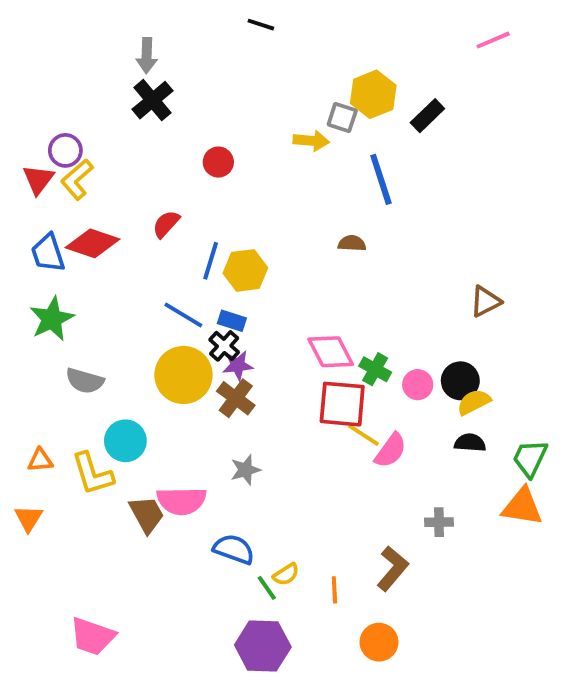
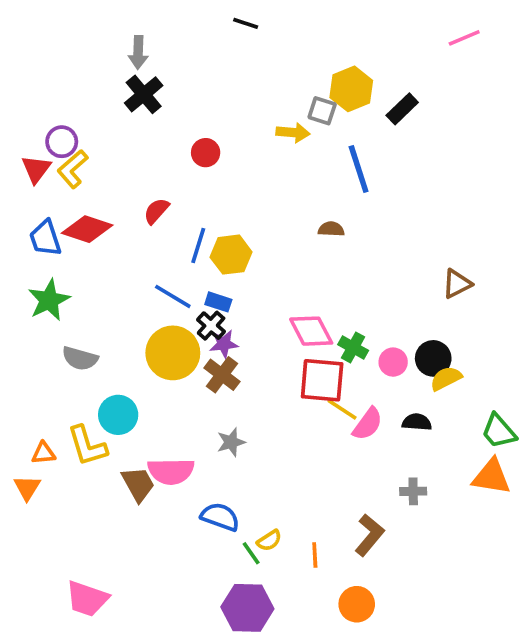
black semicircle: (470, 443) -> (417, 422), moved
green trapezoid: (530, 458) -> (499, 431), turned -66
orange triangle: (40, 460) -> (43, 453), moved

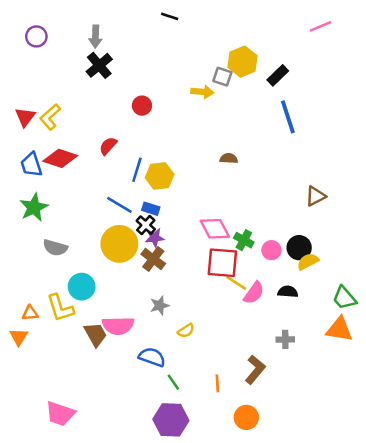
purple circle: (62, 142) -> (36, 36), moved
blue line: (359, 169) -> (288, 117), moved
yellow semicircle: (269, 540) -> (186, 331), moved

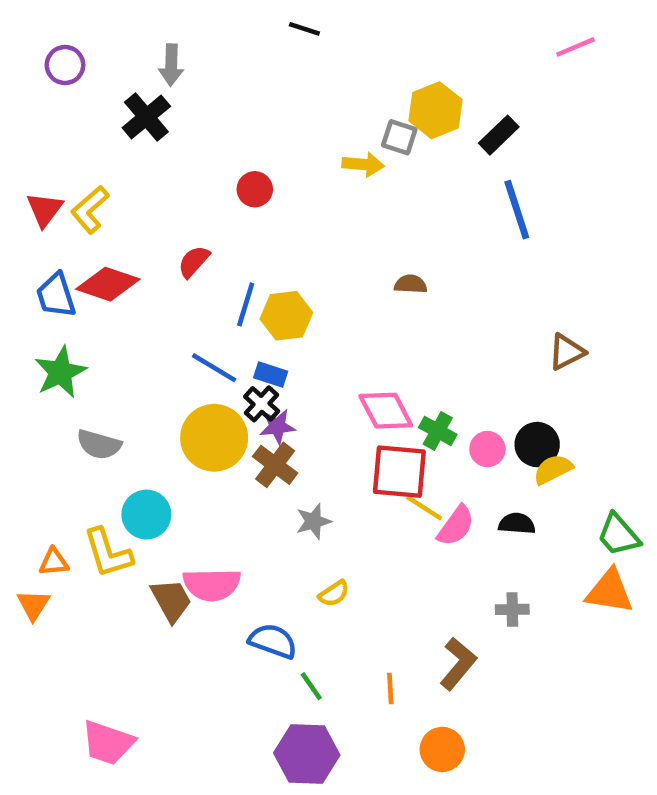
black cross: (99, 65) -> (146, 117), moved
gray star: (160, 305) -> (314, 521), moved

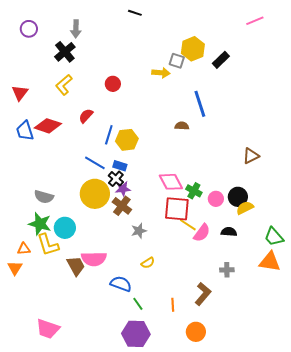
yellow L-shape: (90, 210) -> (64, 85), moved
blue line: (517, 210) -> (200, 104), moved
green star: (60, 372) -> (40, 224), moved, turned -30

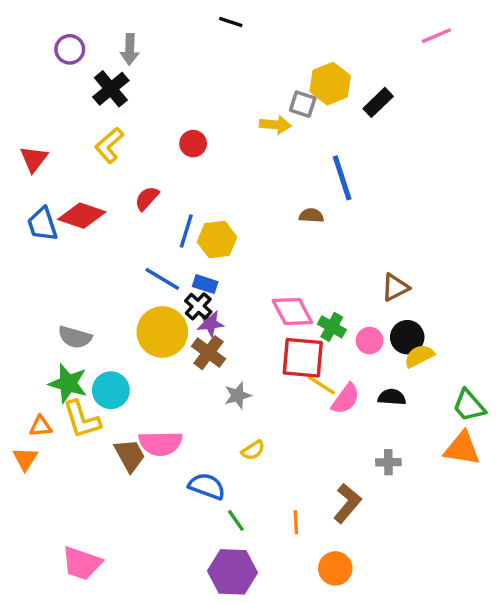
purple circle: (29, 29) -> (70, 49), moved
brown triangle: (251, 156) -> (395, 287), moved

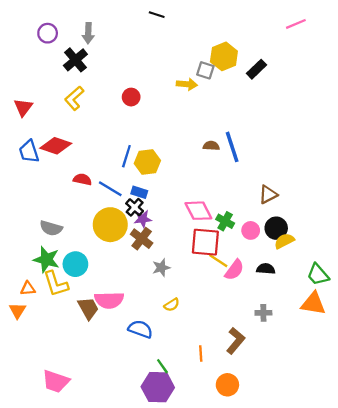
blue line: (342, 178) -> (232, 147), moved
red semicircle: (147, 198) -> (82, 179), moved, turned 60
green line: (236, 520) -> (162, 366), moved

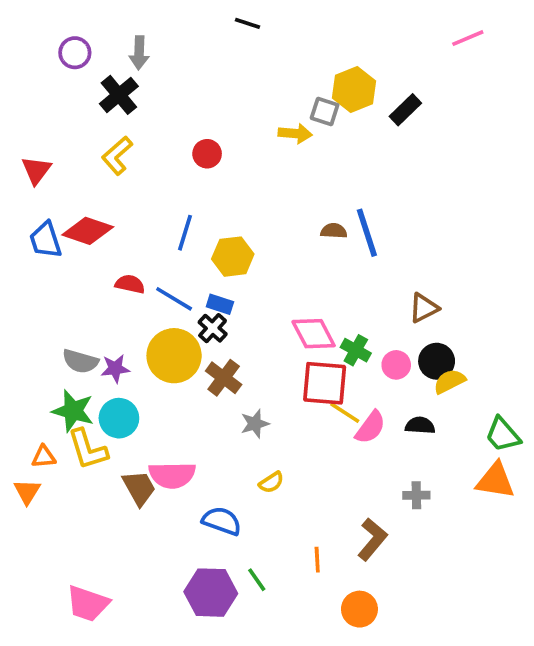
blue line: (126, 156) -> (185, 233), moved
purple star: (143, 219) -> (115, 369), moved
purple hexagon: (158, 387) -> (211, 593), moved

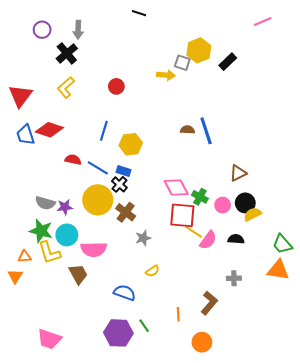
red triangle: (36, 170) -> (20, 96), size x1.4
pink semicircle: (172, 475) -> (94, 249), moved

